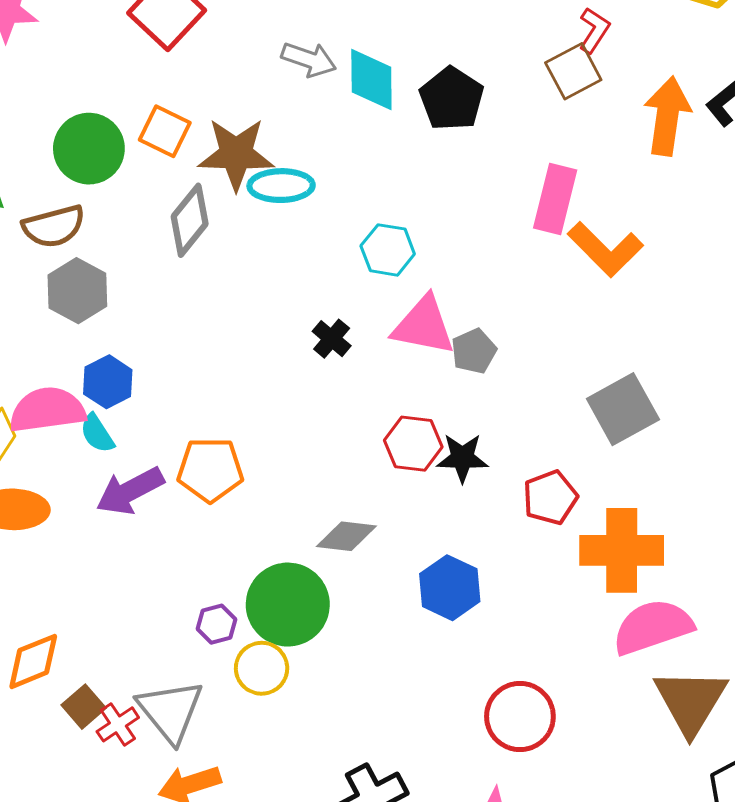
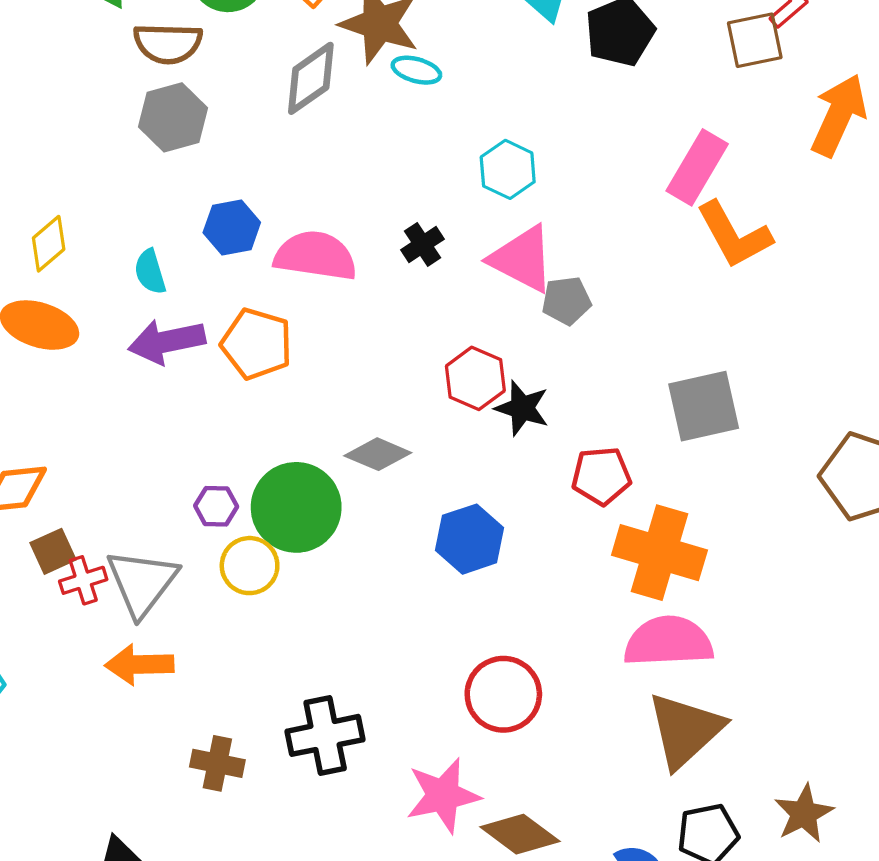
cyan ellipse: (281, 186) -> (416, 70), size x0.7
blue hexagon: (108, 382) -> (232, 227), moved
pink semicircle: (47, 410) -> (315, 256), moved

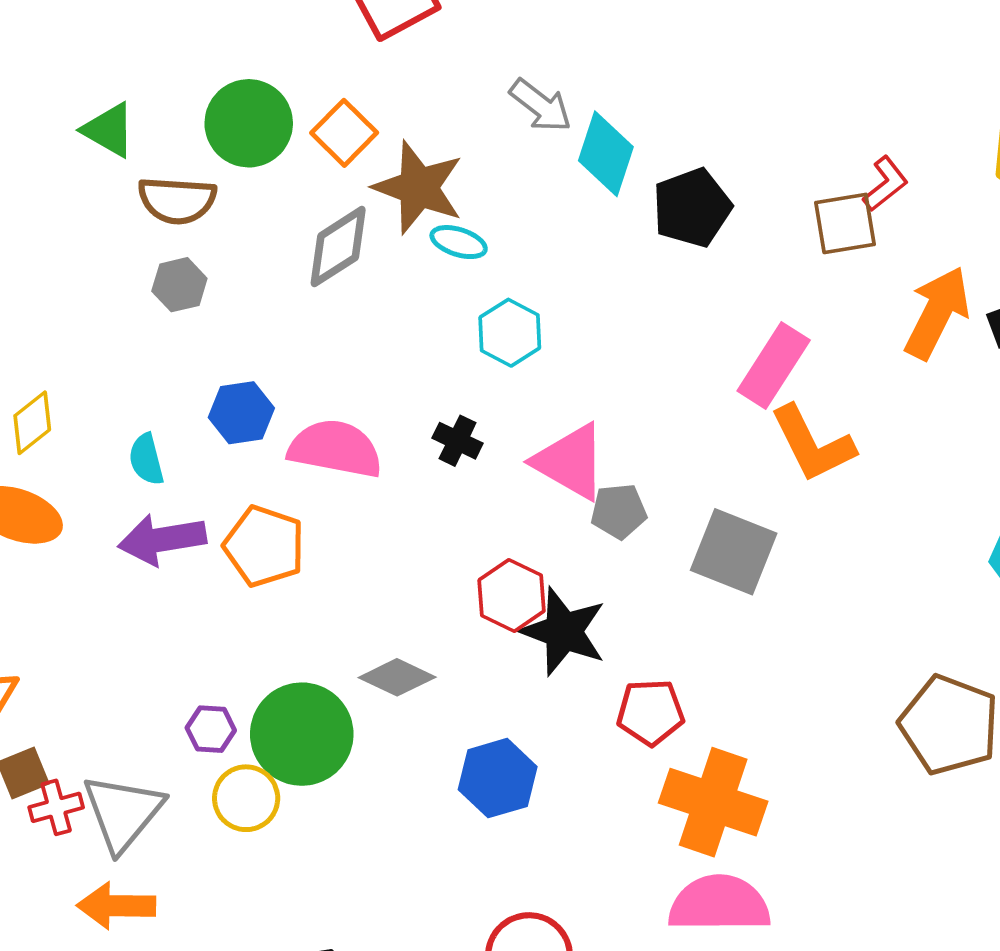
gray hexagon: (173, 117) -> (179, 285), size x0.7
cyan hexagon: (508, 169) -> (510, 333), moved
black cross: (422, 244) -> (458, 441), turned -33
gray square: (704, 406) -> (734, 552), moved, turned 32
black star: (522, 408) -> (563, 631), size x1.4

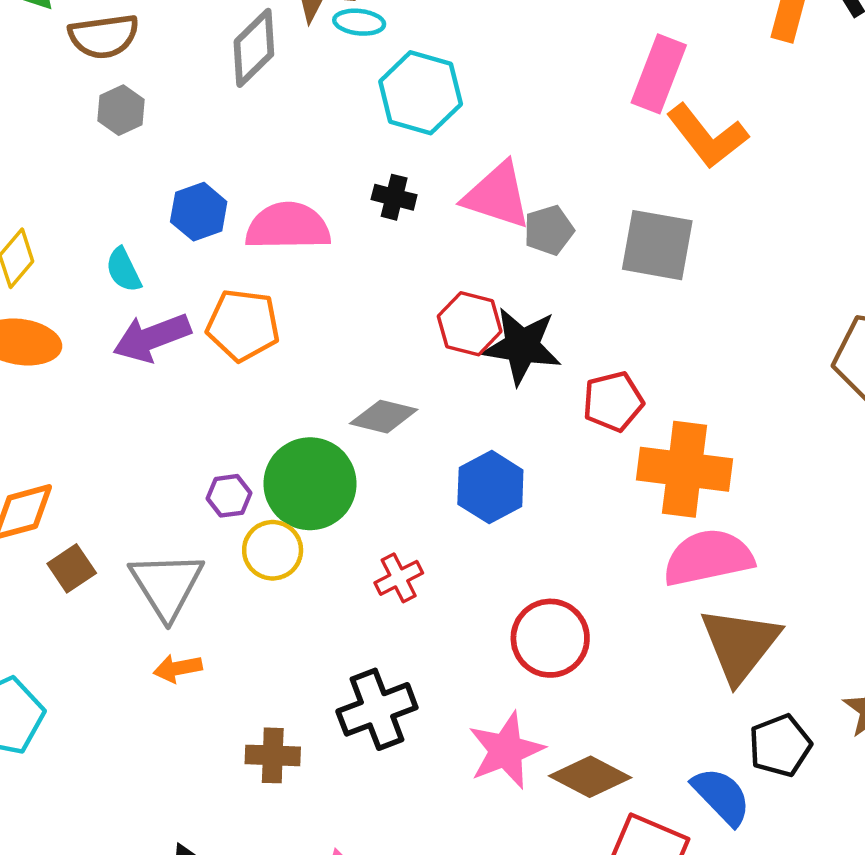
cyan hexagon: (510, 333) -> (421, 93), size x1.4
red cross: (56, 807) -> (399, 578), moved
orange arrow: (116, 906) -> (178, 668), size x0.7

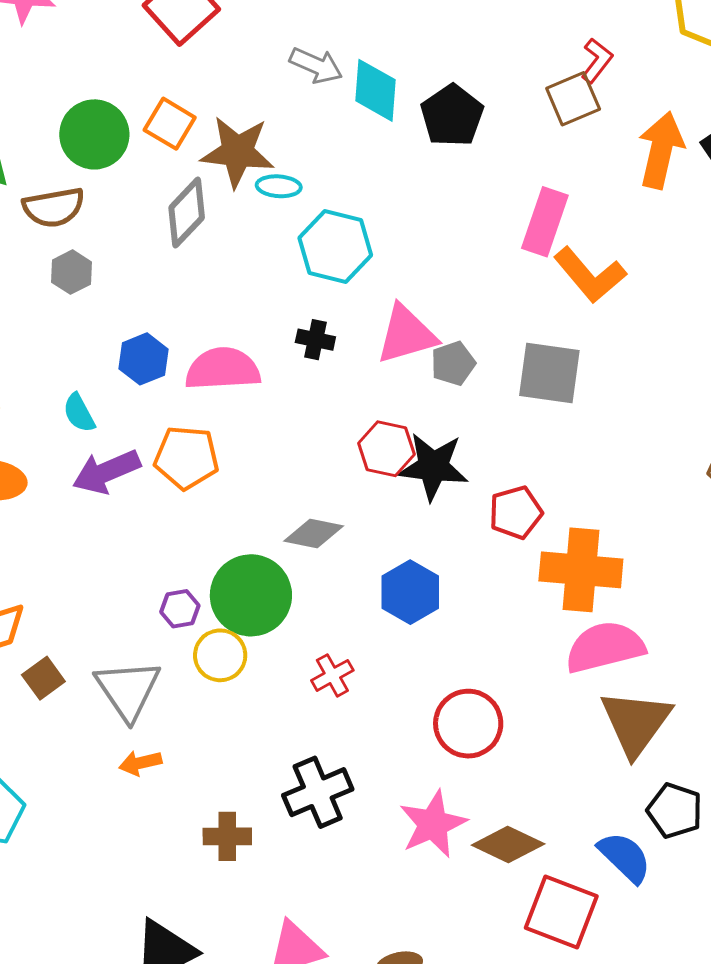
pink triangle: (497, 195) -> (406, 335), turned -32
black pentagon: (780, 746) -> (675, 811), turned -30

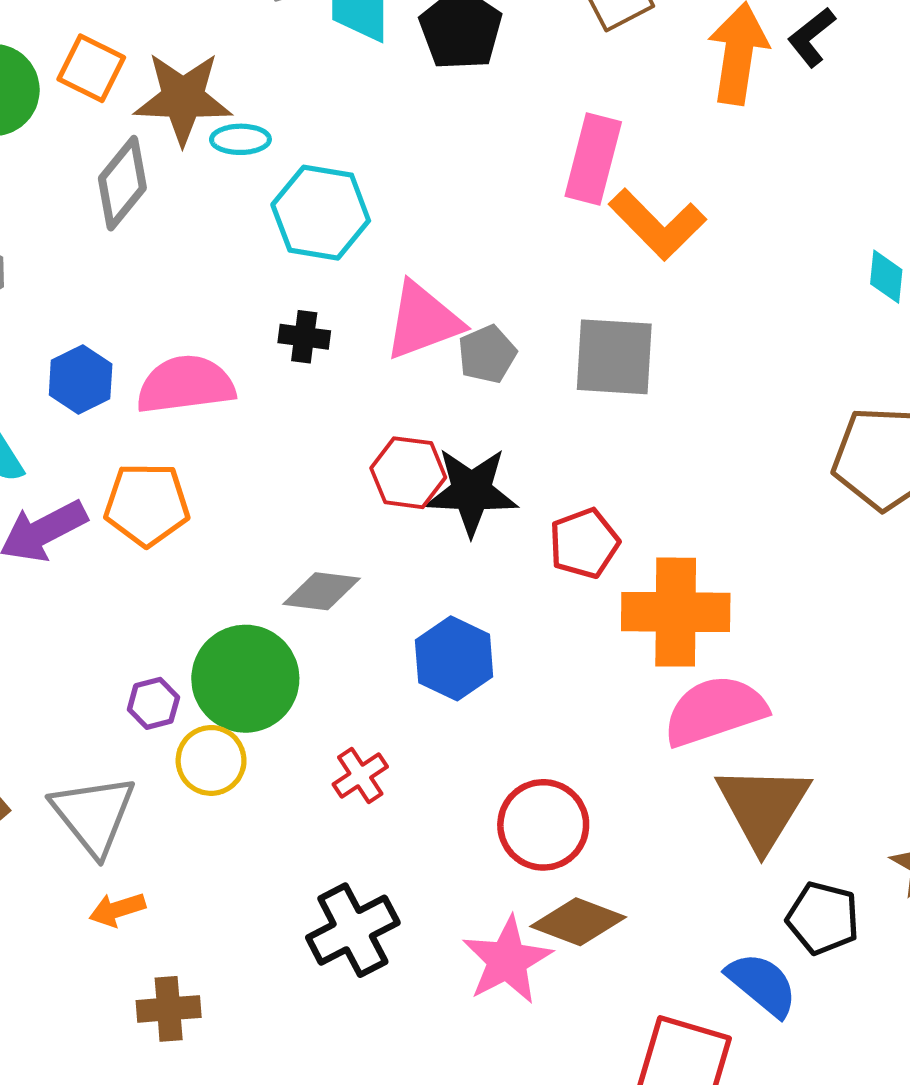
brown cross: (227, 836) -> (169, 1009), moved
brown diamond: (508, 844) -> (578, 922), moved

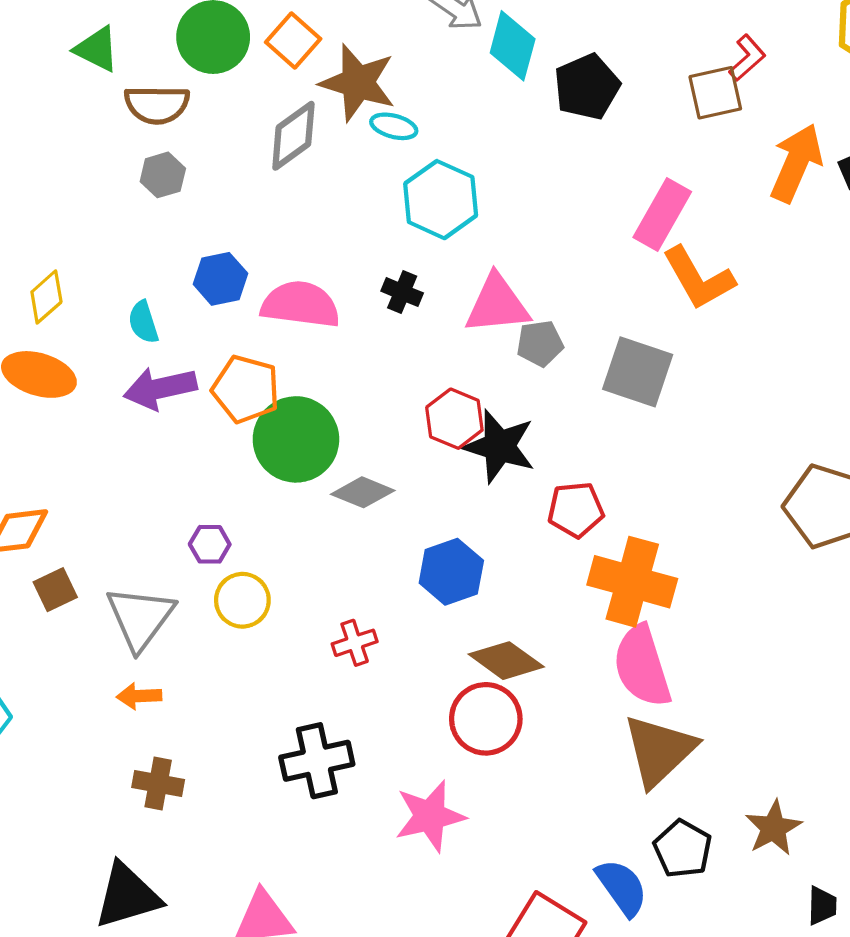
green circle: (245, 679) -> (296, 439), moved
pink semicircle: (715, 711) -> (642, 666), turned -104
brown diamond: (578, 922) -> (506, 661), moved

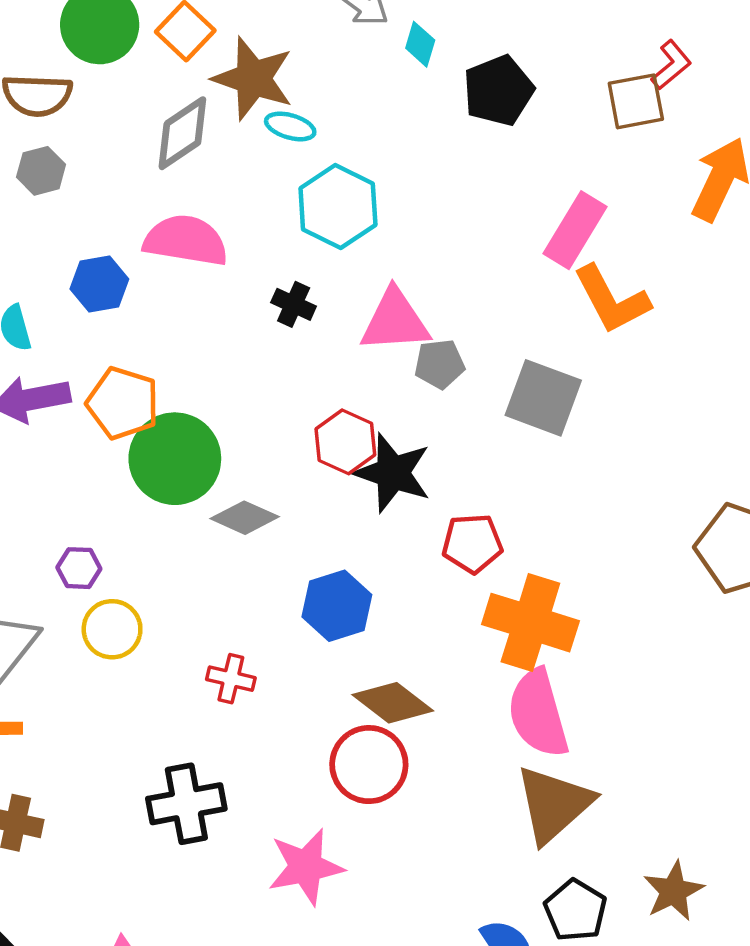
cyan diamond: (513, 46) -> (420, 44), size x0.6
pink semicircle: (300, 304) -> (186, 241), moved
red cross: (355, 643) -> (231, 679), turned 30

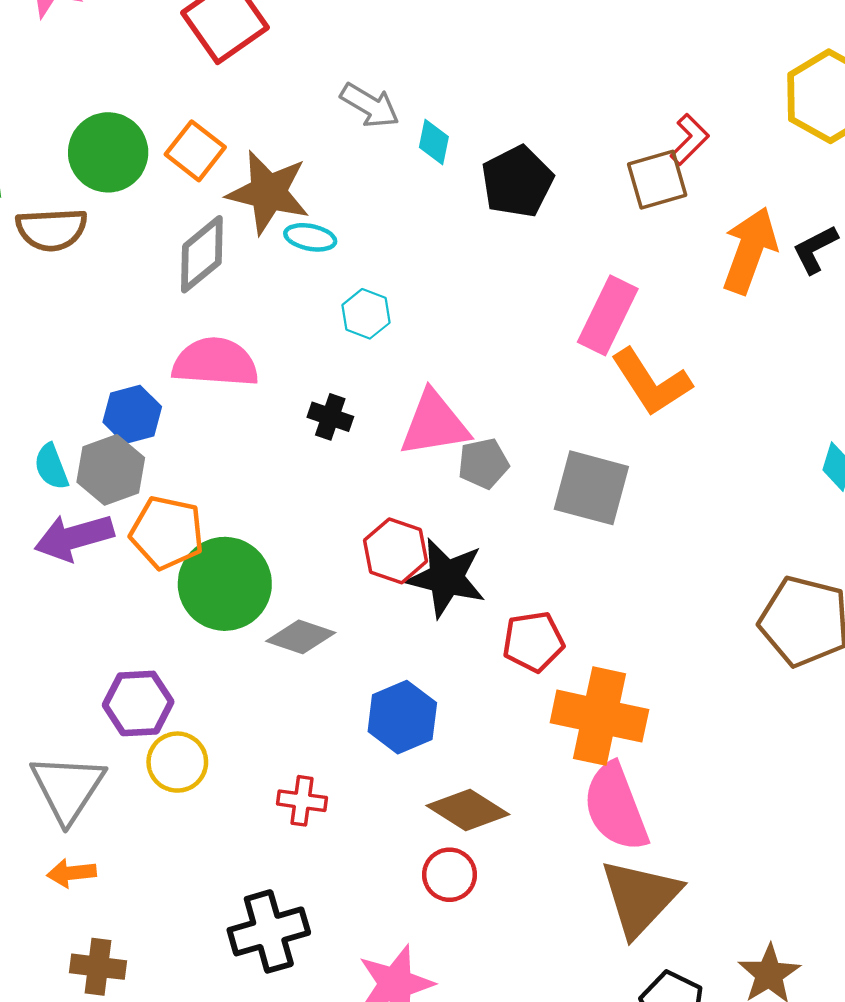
gray hexagon: (41, 171) -> (111, 470), moved, size x1.4
cyan hexagon: (338, 207) -> (366, 314), size x0.6
purple hexagon: (79, 568) -> (138, 703), size x1.5
red circle: (369, 765) -> (450, 875), size x0.7

